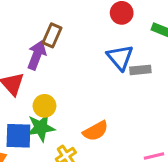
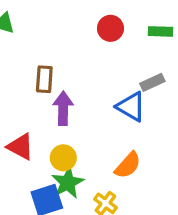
purple arrow: (37, 55) -> (63, 108), moved
blue triangle: (120, 57) -> (131, 107), moved

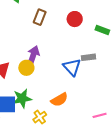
brown rectangle: (44, 79) -> (40, 17), moved
yellow circle: (63, 158) -> (26, 68), moved

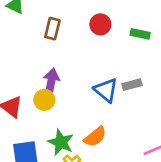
gray rectangle: (88, 57) -> (132, 85), moved
green star: (22, 98) -> (61, 142), moved, turned -30

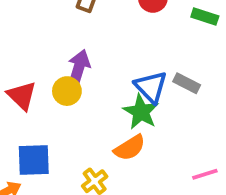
gray rectangle: (132, 85) -> (187, 83), turned 36
green star: (61, 142) -> (141, 112), moved

